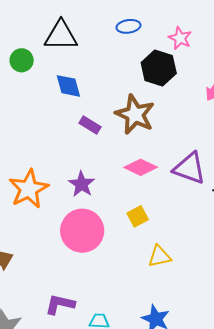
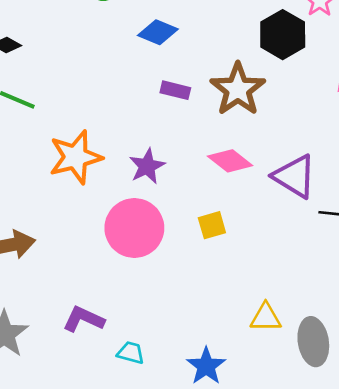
blue diamond: (68, 86) -> (158, 32), turned -64
purple rectangle: (90, 125) -> (175, 90), turned -30
yellow triangle: (159, 256) -> (266, 317), moved

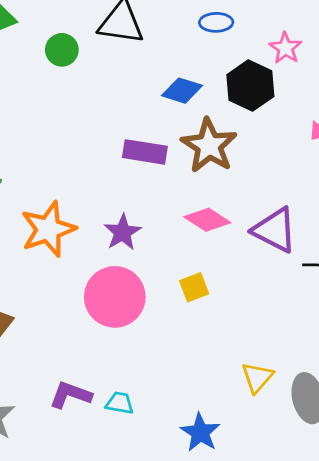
blue diamond: (158, 32) -> (182, 91), moved
purple rectangle: (175, 90) -> (145, 152), size x1.4
yellow triangle: (266, 317) -> (257, 377), turned -44
cyan trapezoid: (131, 353) -> (120, 403), moved

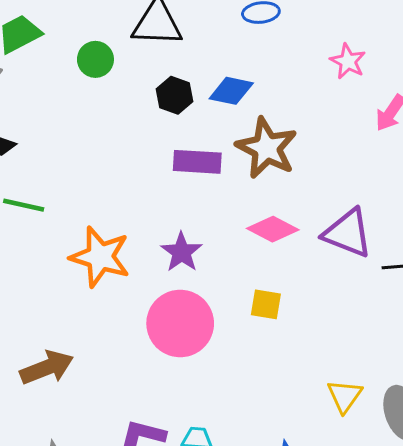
pink star: (285, 48) -> (348, 61), moved
black hexagon: (250, 86) -> (174, 95), moved, size x0.7
orange star: (48, 229) -> (100, 257), turned -30
yellow square: (194, 287) -> (266, 304), turned 36

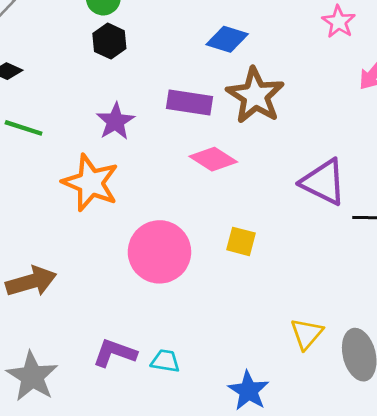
black hexagon: (174, 95) -> (109, 41), moved
pink diamond: (273, 229) -> (213, 159), moved
purple star: (181, 252) -> (115, 121), moved

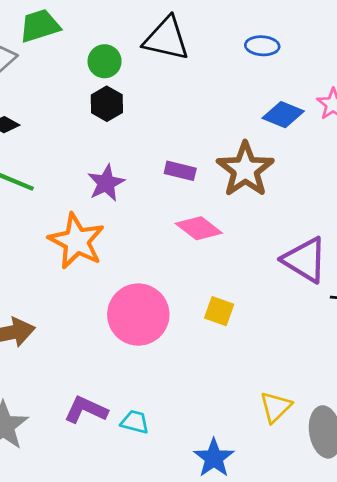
blue diamond: (227, 39) -> (283, 115), moved
purple rectangle: (189, 103) -> (180, 171), size x0.7

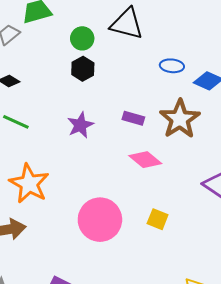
blue ellipse: (262, 46) -> (172, 66), moved
orange star: (77, 241) -> (29, 184), moved

